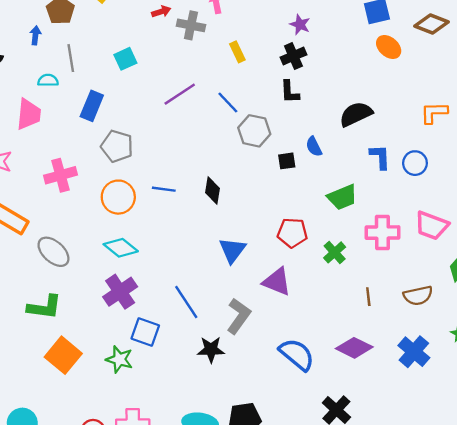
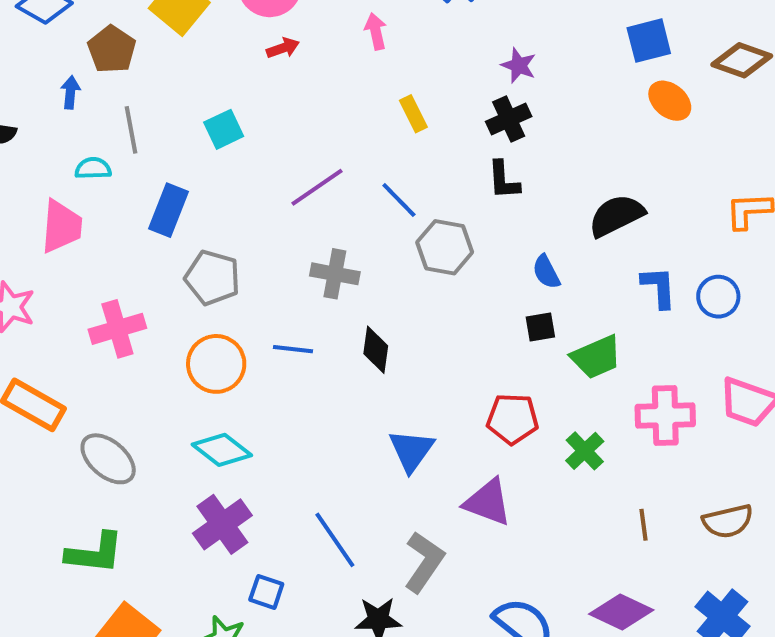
gray cross: (191, 25) -> (335, 274), moved
black square: (287, 161) -> (540, 327), moved
blue square: (145, 332) -> (266, 592), size x0.7

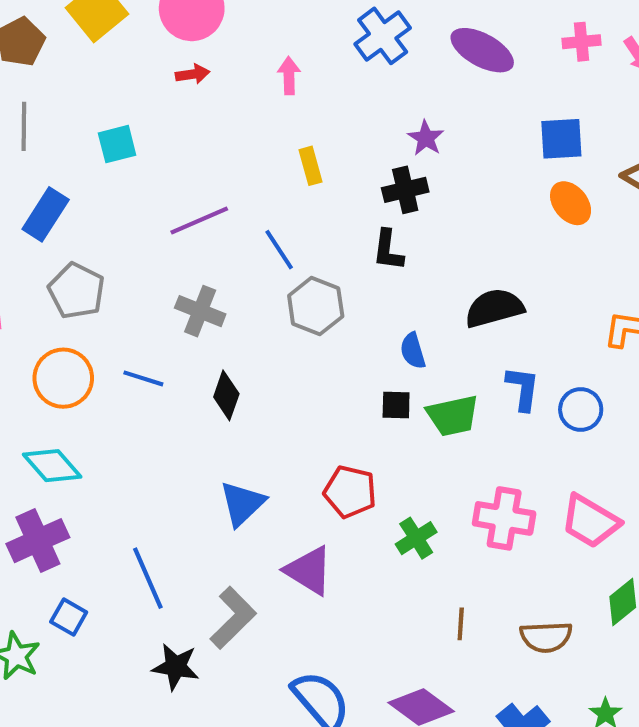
green trapezoid: (596, 357) -> (453, 416), moved

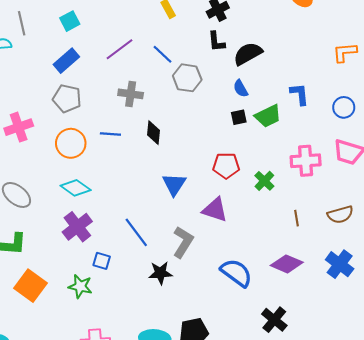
blue rectangle: (46, 214) -> (66, 61), moved, turned 30
black semicircle: (494, 308) -> (248, 54), moved
blue circle: (581, 410) -> (344, 107), moved

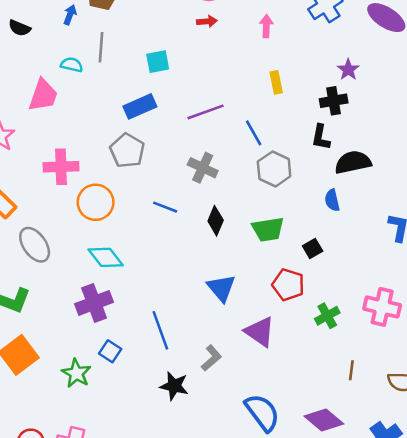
green trapezoid: (268, 116) -> (268, 229), moved
black square: (239, 117) -> (313, 249), moved, turned -35
orange circle: (71, 143) -> (96, 202), moved
blue triangle: (174, 184) -> (221, 288), turned -30
gray L-shape: (183, 242) -> (211, 358), size x0.7

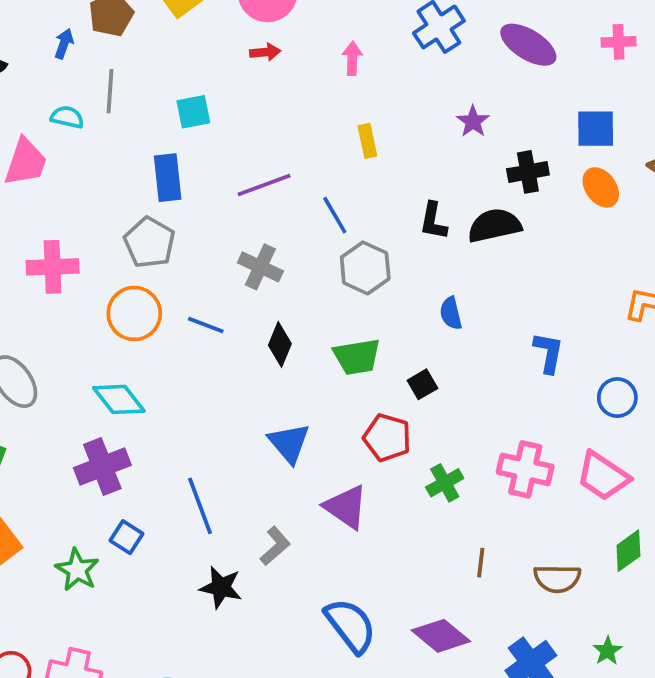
black cross: (334, 101) -> (528, 172), moved
blue rectangle: (140, 106) -> (168, 178), turned -72
black semicircle: (353, 162) -> (494, 225), moved
orange circle: (96, 202) -> (134, 313), moved

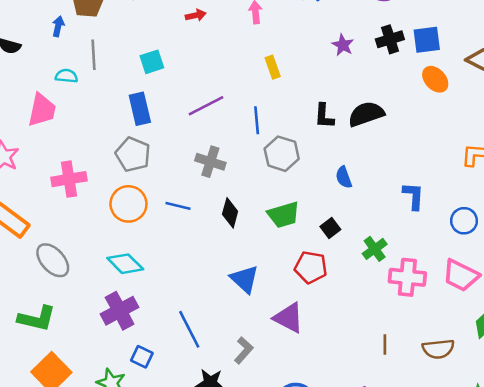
black cross: (528, 172) -> (390, 39), moved
blue line: (335, 215) -> (257, 120), turned 32
green cross: (445, 483) -> (375, 249), moved

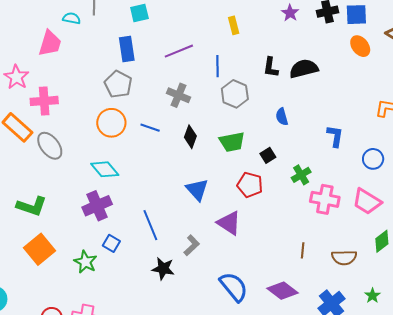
pink cross: (69, 179) -> (44, 101), moved
gray ellipse: (53, 260) -> (50, 146), moved

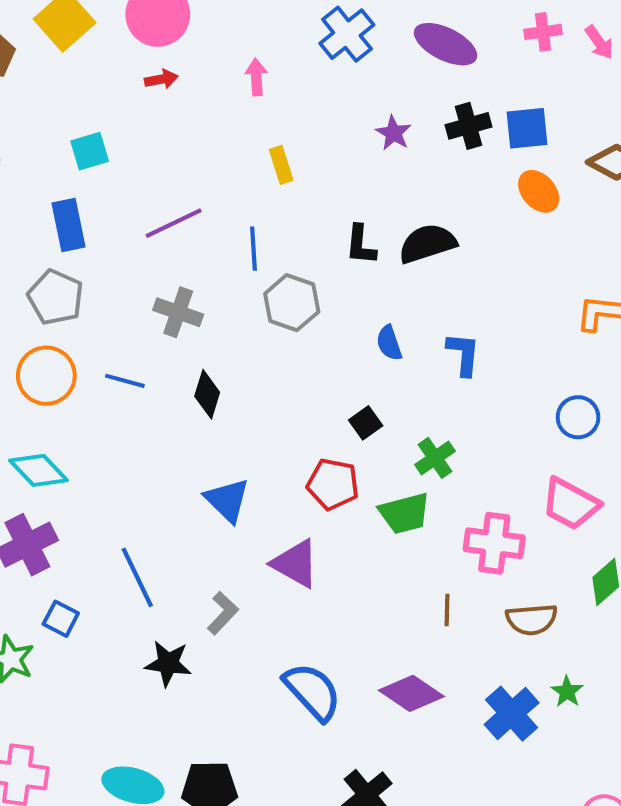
blue L-shape: (335, 136) -> (463, 354), moved
green trapezoid: (232, 142) -> (404, 513), moved
pink cross: (325, 199) -> (494, 543), moved
green star: (372, 296) -> (567, 692), moved

